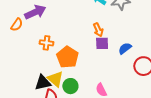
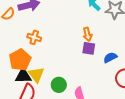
orange pentagon: (68, 57) -> (20, 60), moved
green circle: (70, 86) -> (59, 85), moved

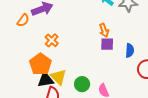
orange cross: (34, 37) -> (52, 40), turned 32
blue semicircle: (110, 57) -> (130, 50), turned 128

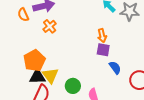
orange semicircle: (23, 20) -> (23, 15), turned 112
orange cross: (52, 40) -> (50, 26), moved
blue semicircle: (130, 50) -> (115, 68), moved, turned -48

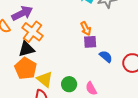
orange cross: (50, 26) -> (33, 32), size x1.5
black triangle: (37, 77) -> (26, 49), moved

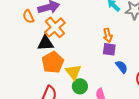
orange pentagon: (26, 68) -> (53, 62), moved
yellow triangle: (45, 79) -> (73, 72), moved

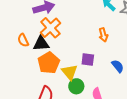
orange semicircle: (28, 16) -> (23, 40), moved
purple square: (109, 49) -> (88, 59), moved

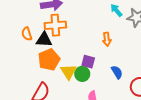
orange cross: (50, 28) -> (55, 25), turned 30
green circle: (76, 86) -> (82, 74), moved

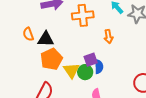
orange cross: (55, 25) -> (83, 15), moved
purple square: (88, 62) -> (91, 60), turned -32
blue semicircle: (117, 72) -> (99, 67), moved, turned 32

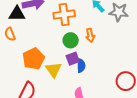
black triangle: (46, 39) -> (17, 14), moved
green circle: (85, 72) -> (71, 40), moved

